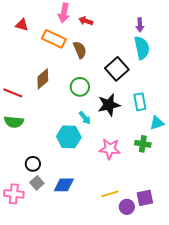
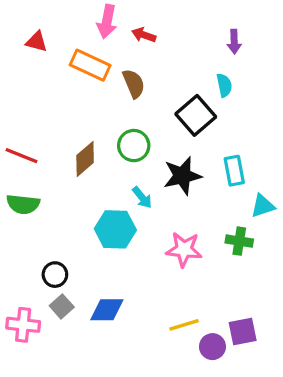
cyan semicircle: (142, 48) -> (224, 85), moved, size x0.6
brown diamond: (43, 79) -> (85, 159), moved

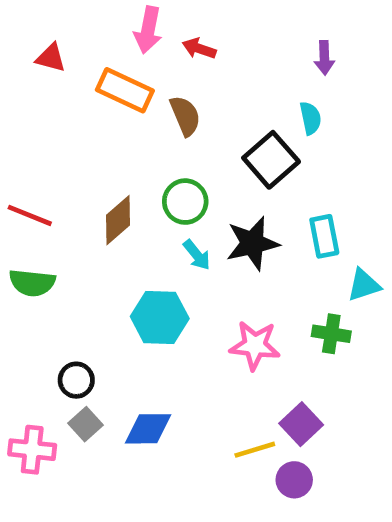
cyan arrow: (142, 197) -> (197, 255), moved
purple square: (243, 332) -> (301, 424), moved, turned -32

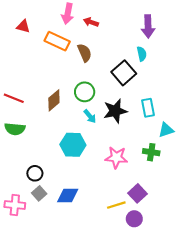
purple arrow: (324, 58) -> (148, 26), size x1.5

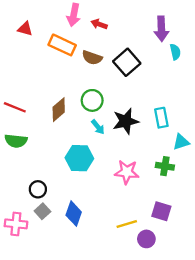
brown semicircle: (85, 53) -> (92, 58), turned 132
cyan semicircle: (142, 54) -> (175, 52), moved
black square: (124, 73) -> (127, 62), moved
purple square: (137, 193) -> (161, 211), moved, turned -30
blue diamond: (68, 196) -> (74, 214), turned -70

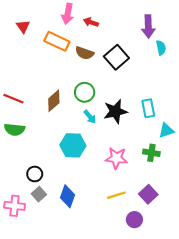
red triangle: (25, 29) -> (23, 27), turned 40
purple square: (161, 211) -> (148, 194), turned 30
yellow line: (127, 224) -> (116, 195), moved

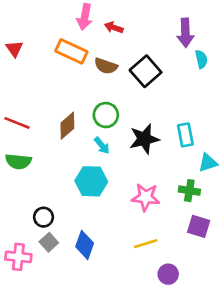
red triangle: (23, 27) -> (14, 49), moved
cyan arrow: (90, 117) -> (102, 145), moved
purple square: (148, 194) -> (199, 226), moved, turned -30

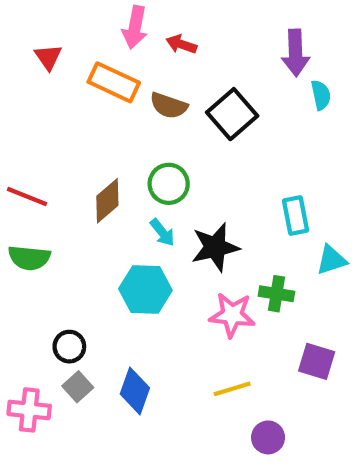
red triangle: (14, 49) -> (48, 57), moved
black star: (144, 139) -> (215, 247), moved
green cross: (189, 191) -> (276, 294), moved

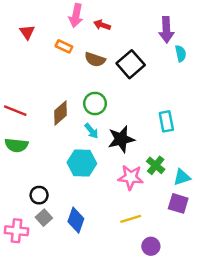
orange rectangle: (114, 82) -> (64, 46), size x0.6
cyan triangle: (331, 260) -> (182, 177), moved
green cross: (276, 294) -> (156, 165), turned 30

